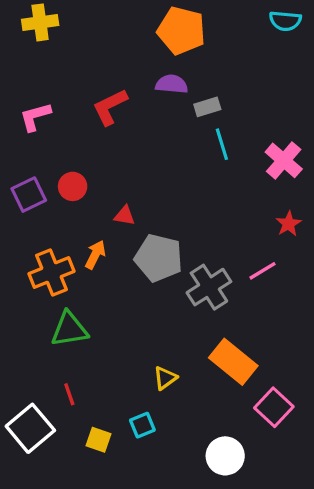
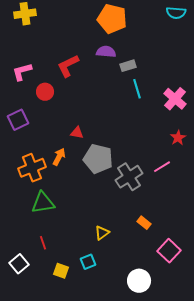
red circle: (73, 186) -> (45, 92), moved
orange rectangle: (233, 362) -> (144, 223), size x0.5
white square: (30, 428) -> (19, 264), size x0.7

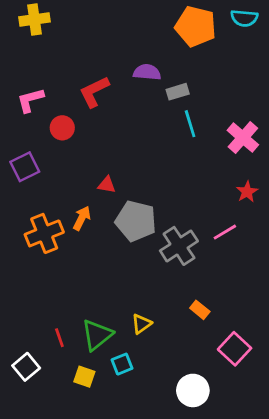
orange pentagon: (112, 19) -> (196, 26), moved
green triangle: (43, 203) -> (97, 335), moved, turned -30

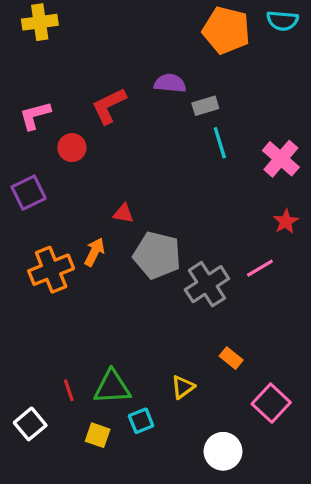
yellow triangle: (141, 324) -> (183, 387), moved
green triangle: (97, 335) -> (112, 387), turned 36

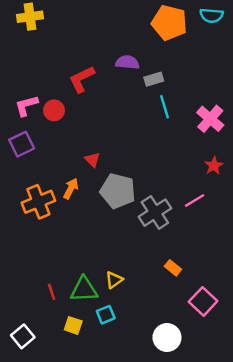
pink L-shape: (35, 115) -> (26, 106), moved
red triangle: (123, 213) -> (92, 160), turned 35
yellow triangle: (183, 387) -> (114, 280), moved
white square: (30, 424) -> (23, 336), moved

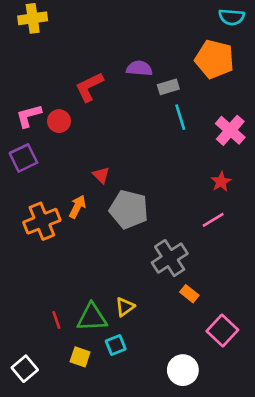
orange pentagon: (169, 23) -> (214, 59), moved
red star: (214, 166) -> (221, 182), moved
gray cross: (155, 213) -> (170, 258), moved

